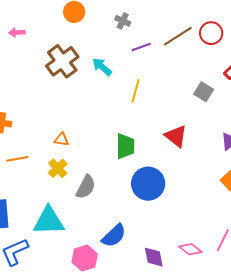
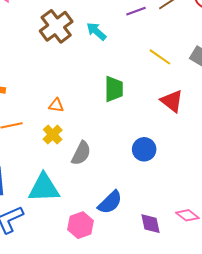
yellow line: (136, 91) -> (160, 57), moved, turned -70
green trapezoid: (125, 146) -> (114, 89), moved
blue circle: (148, 184) -> (144, 149), size x0.7

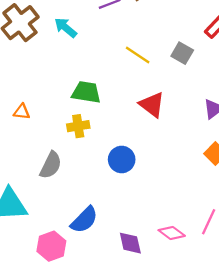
green trapezoid: (114, 89) -> (86, 92), turned -80
yellow cross: (53, 135) -> (78, 126), moved, turned 36

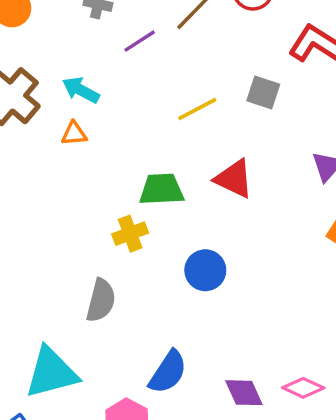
yellow line: (138, 55) -> (197, 109), turned -50
green trapezoid: (86, 92) -> (161, 189), moved
orange triangle: (22, 112) -> (74, 134), moved
pink diamond: (172, 233) -> (303, 388), moved

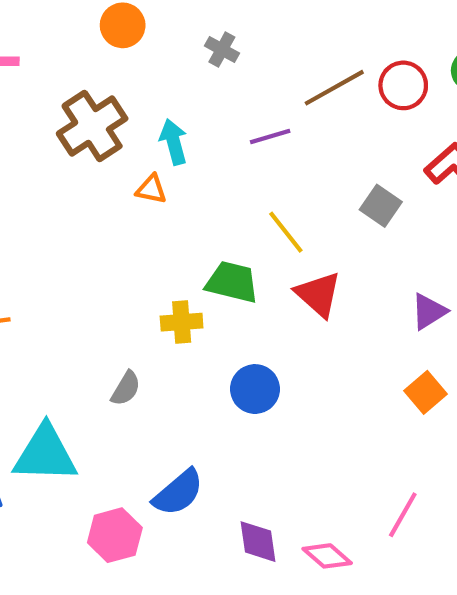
purple line: (140, 41) -> (270, 136), moved
cyan arrow: (81, 90) -> (174, 142), turned 30
yellow line: (197, 109) -> (286, 232), moved, turned 63
gray semicircle: (101, 300) -> (126, 388), size x0.7

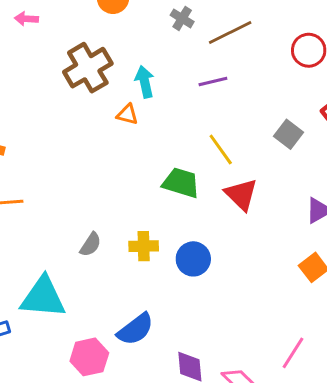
brown line: (334, 88) -> (230, 32), moved
yellow cross: (182, 322) -> (144, 246), moved
gray semicircle: (126, 388) -> (90, 245), moved

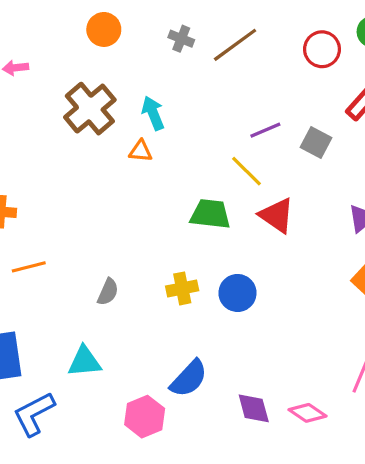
purple line: (213, 81) -> (265, 130), moved
gray semicircle: (90, 245) -> (108, 292), moved
cyan triangle: (43, 297) -> (84, 361), size x0.7

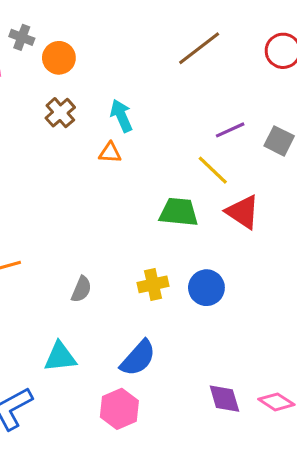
orange circle: (104, 29) -> (59, 58), moved
gray cross: (181, 39) -> (22, 37), moved
brown cross: (90, 109) -> (60, 113), size x0.6
blue semicircle: (189, 379) -> (138, 358), moved

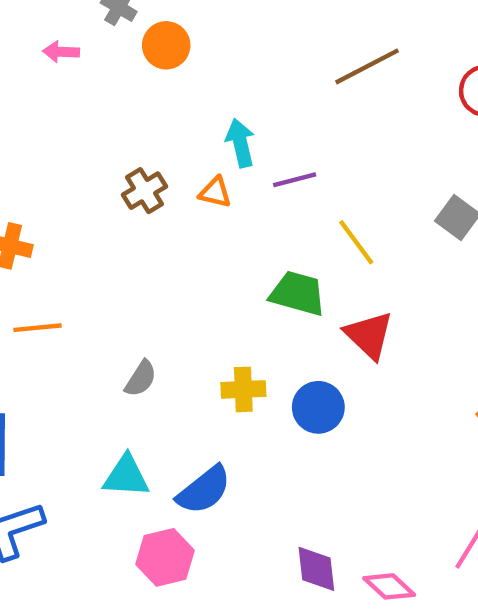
brown cross: (60, 113) -> (144, 191), moved
purple line: (230, 130) -> (295, 180), moved
red triangle: (243, 212) -> (369, 335), moved
cyan triangle: (60, 357) -> (126, 476), moved

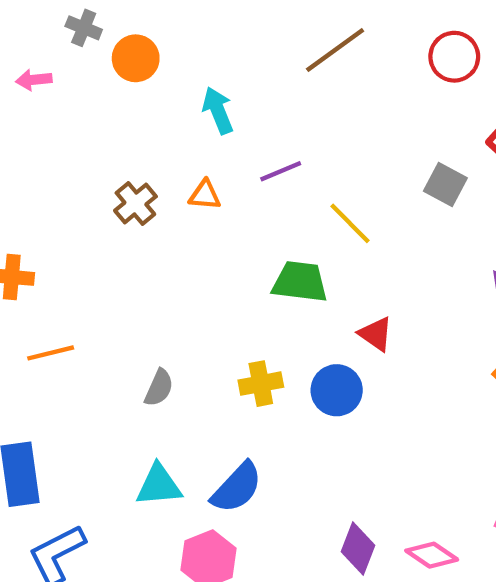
cyan arrow: (240, 143) -> (218, 110), moved
red triangle: (369, 335) -> (376, 334), moved, size x0.7
purple diamond: (316, 569) -> (358, 548), turned 36

